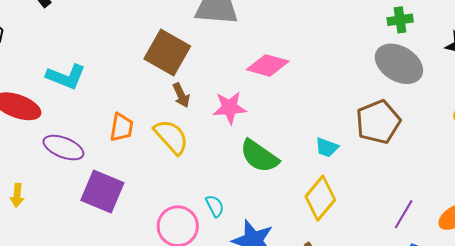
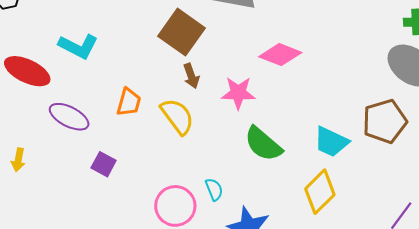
cyan trapezoid: (327, 147) -> (331, 142), size x1.5
purple square: (102, 191) -> (104, 164), size x0.6

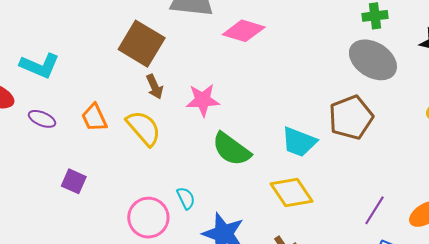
pink diamond: (280, 55) -> (244, 31), moved
orange trapezoid: (129, 102) -> (94, 118), turned 144
purple ellipse: (69, 117) -> (42, 119), moved, size x0.7
yellow diamond: (320, 192) -> (292, 192), turned -75

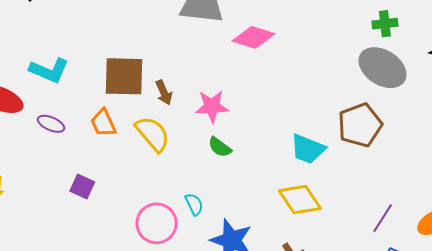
brown square: (142, 44) -> (124, 76), moved, turned -30
green semicircle: (231, 149) -> (220, 147), moved, size x0.6

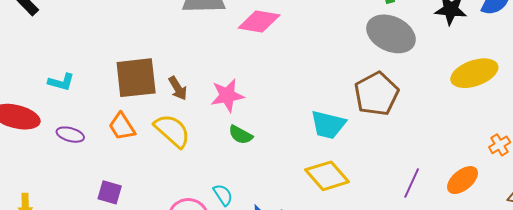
cyan L-shape: (49, 70) -> (61, 82), size x0.7

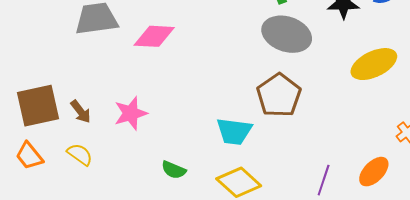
yellow semicircle: (172, 131) -> (80, 154), size x0.7
green semicircle: (241, 135) -> (174, 170), moved

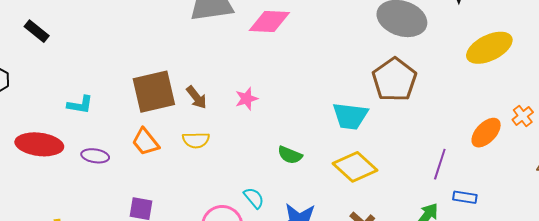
pink star: (131, 113) -> (247, 99), size x0.7
yellow semicircle: (80, 154) -> (196, 140), turned 144
orange ellipse: (374, 172) -> (486, 133), moved

